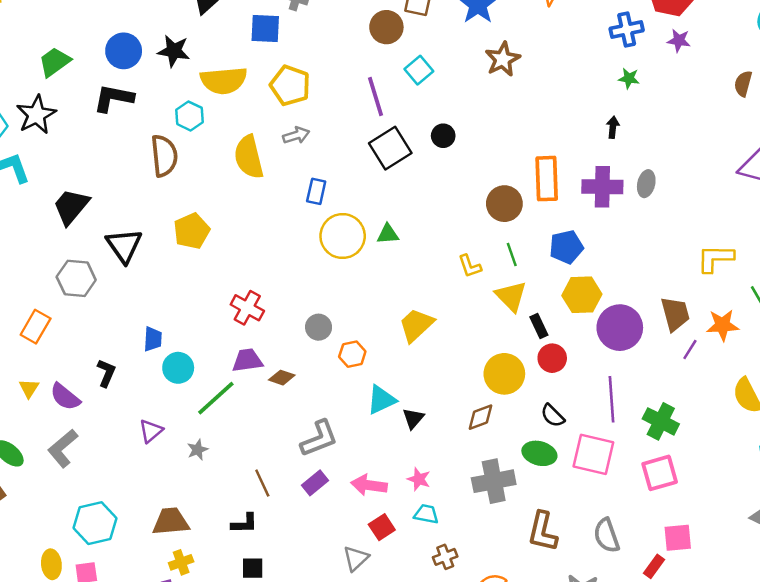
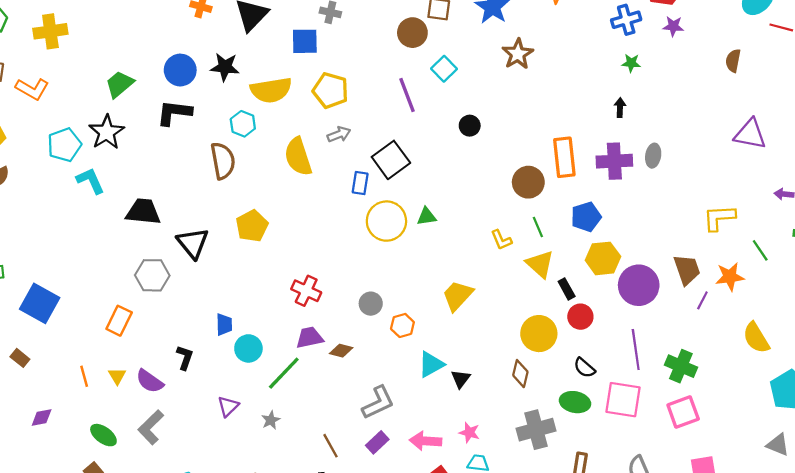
black square: (390, 148) -> (391, 160), moved
black trapezoid: (71, 206) -> (143, 212), turned 60
brown diamond: (480, 417) -> (520, 374), turned -52

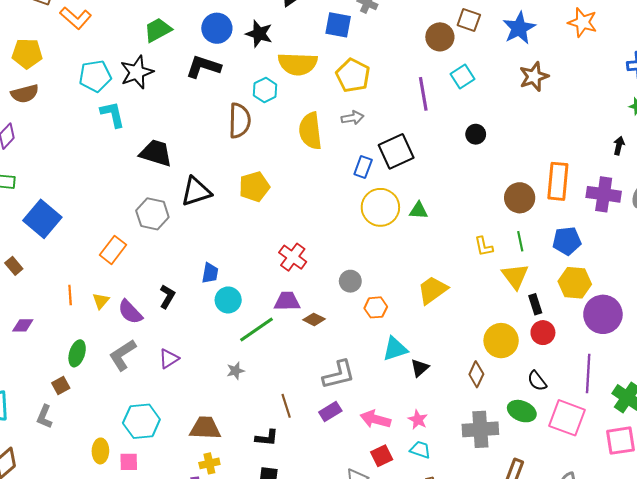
black triangle: (193, 243) -> (196, 192), turned 40
purple triangle: (228, 406) -> (169, 359), moved
green ellipse: (103, 435) -> (77, 353), turned 60

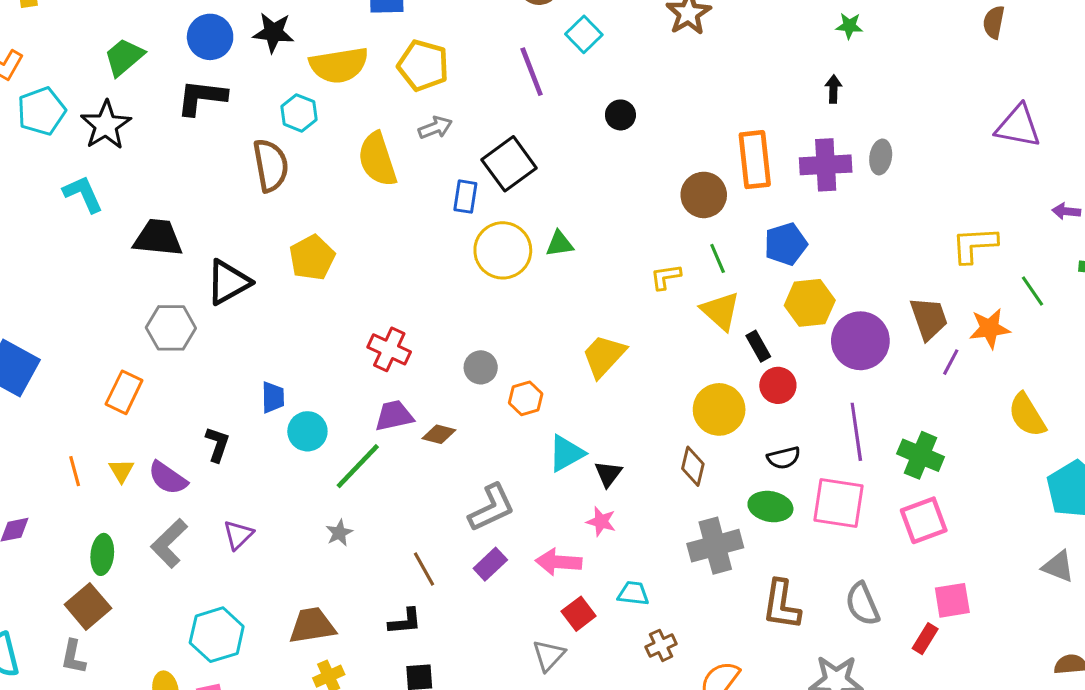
cyan pentagon: (95, 76) -> (41, 111), moved
yellow L-shape: (484, 246) -> (666, 277), turned 105
black semicircle: (537, 381) -> (784, 458), turned -55
brown square: (61, 386) -> (88, 606), size x1.6
pink star: (418, 420) -> (601, 522), moved

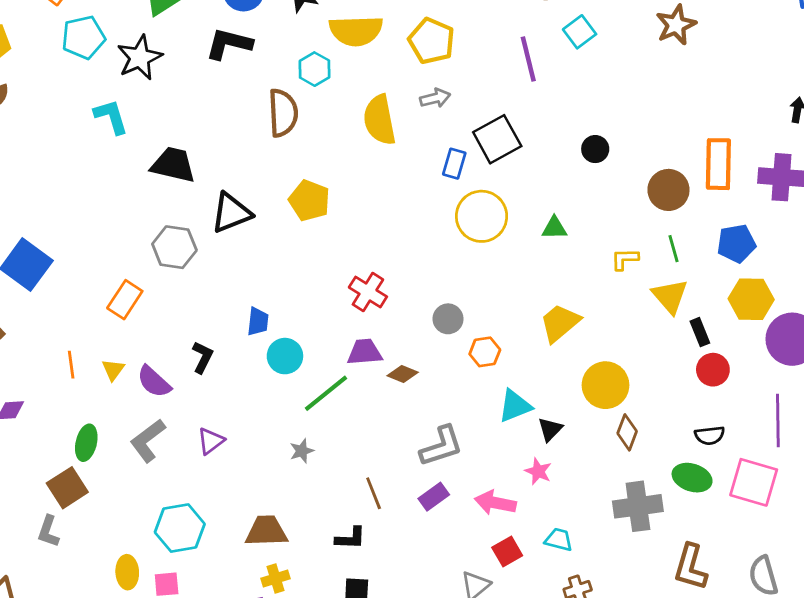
black circle: (620, 115) -> (595, 149), moved
green triangle: (560, 244) -> (554, 228), moved
yellow pentagon: (312, 258) -> (309, 201), turned -30
yellow circle: (719, 409) -> (605, 385), moved

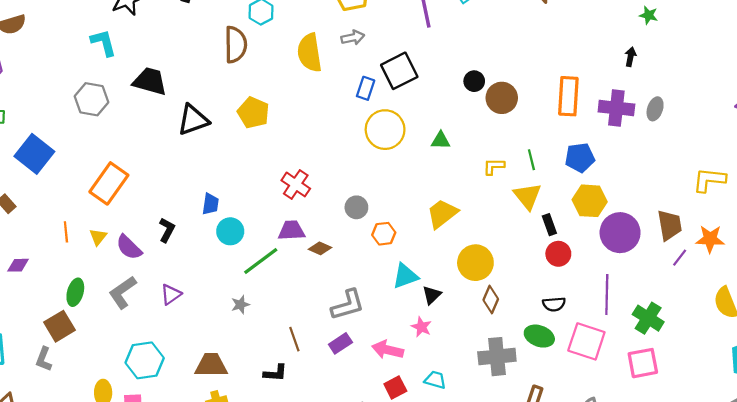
brown circle: (668, 190) -> (502, 98), moved
gray hexagon: (174, 247) -> (91, 99), moved
orange rectangle: (125, 300) -> (109, 183), size x1.4

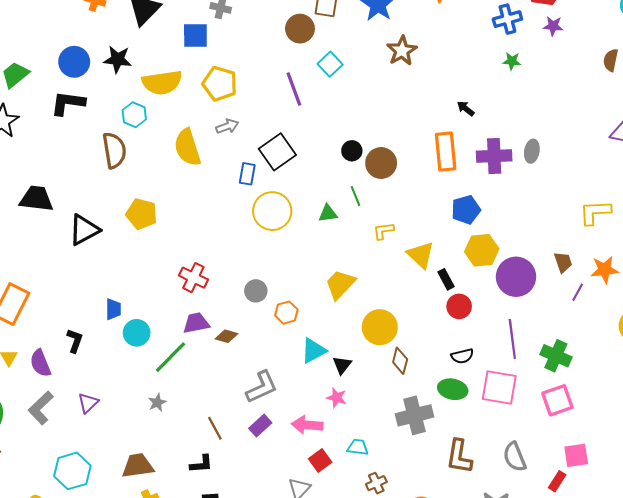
black arrow: (630, 57) -> (466, 109), moved, turned -54
green line: (531, 160) -> (356, 196), moved
brown trapezoid: (670, 225) -> (563, 262), size x0.7
purple semicircle: (129, 247) -> (40, 363), turned 32

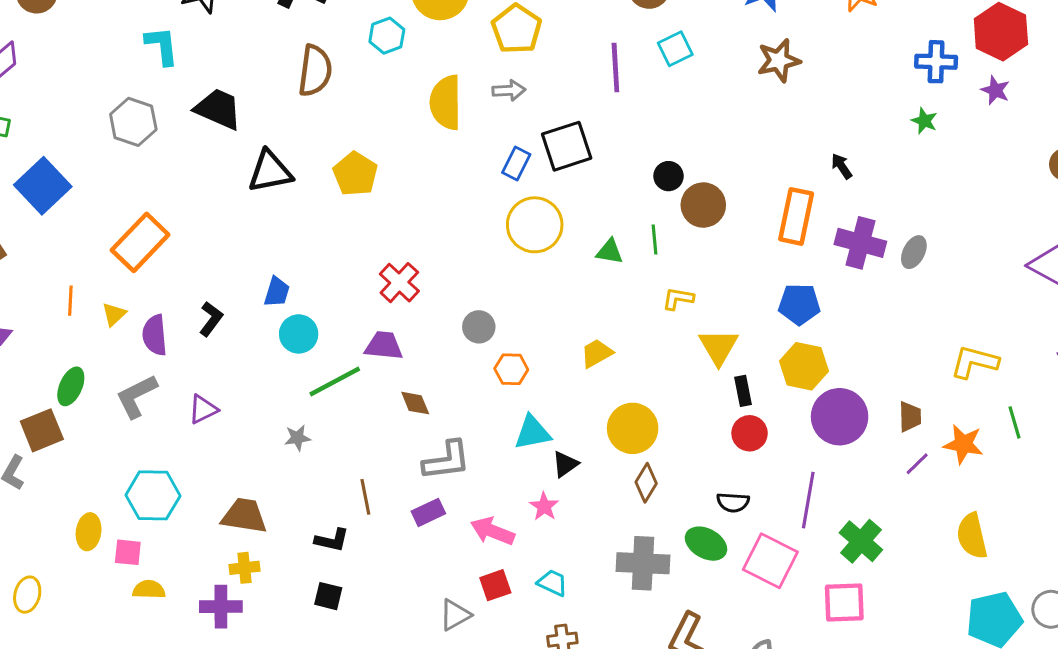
brown semicircle: (114, 150) -> (315, 71), moved
yellow trapezoid: (340, 284) -> (597, 353), size x0.7
brown diamond: (226, 336) -> (415, 403), moved, turned 35

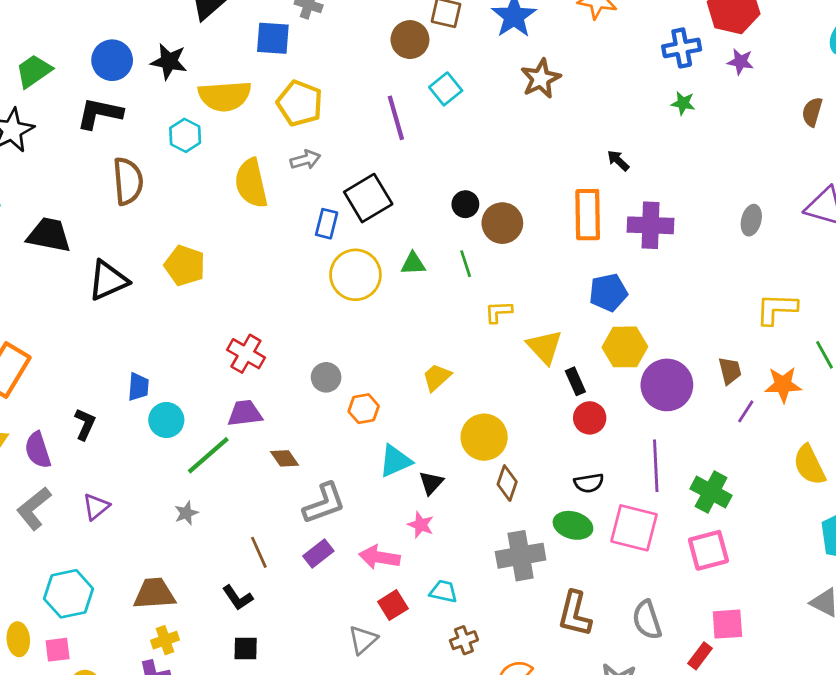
green triangle: (610, 252) -> (413, 264), moved
gray ellipse: (914, 252) -> (751, 220), moved
black L-shape: (332, 540) -> (238, 598), turned 56

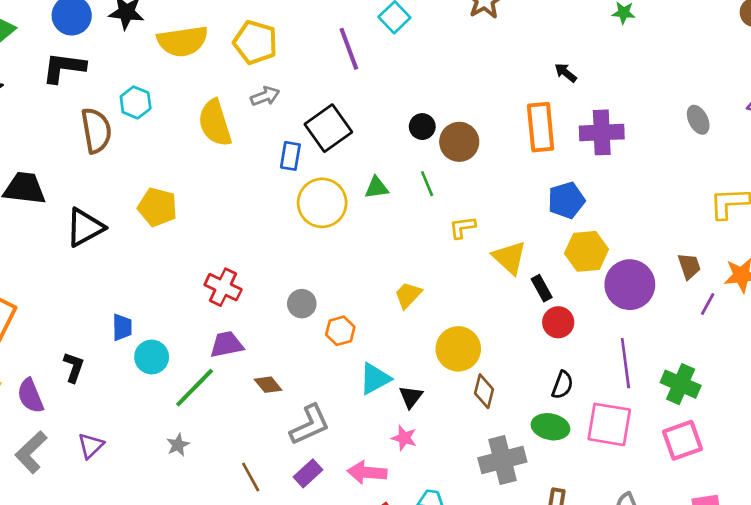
cyan hexagon: (185, 135) -> (136, 102), moved
gray ellipse: (751, 220) -> (698, 120), turned -36
black semicircle: (589, 483) -> (562, 385), turned -56

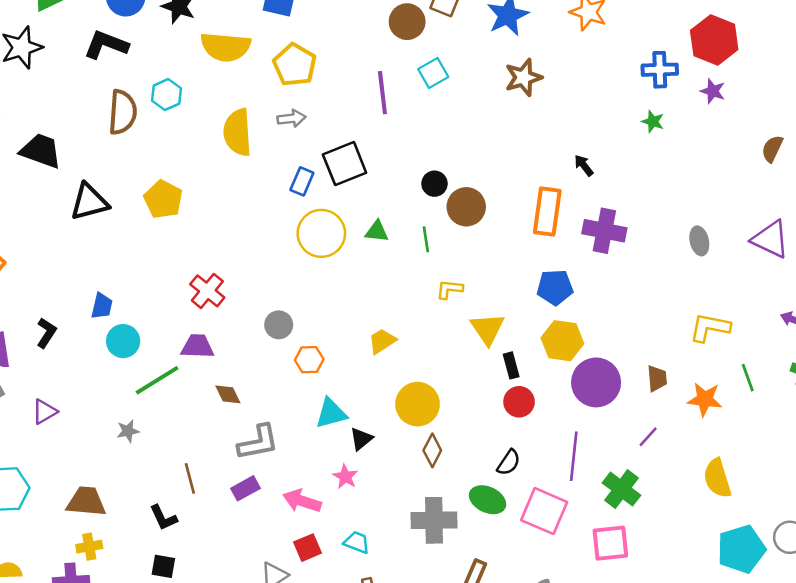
purple line: (708, 304) -> (648, 437), moved

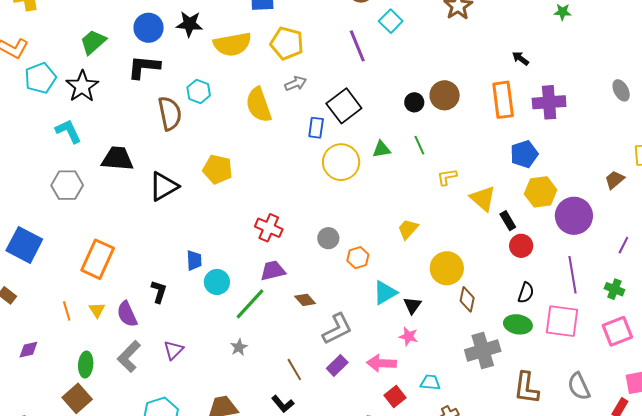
brown circle: (466, 207) -> (445, 95), moved
brown trapezoid: (657, 378) -> (615, 180), moved, turned -110
green cross: (621, 489) -> (614, 289), size x0.7

